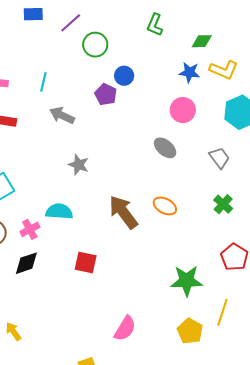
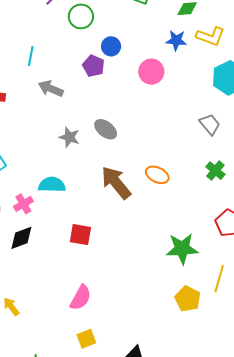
pink circle: (183, 110) -> (151, 72), moved
gray ellipse: (165, 148) -> (106, 129), moved
pink semicircle: (125, 328) -> (81, 298), moved

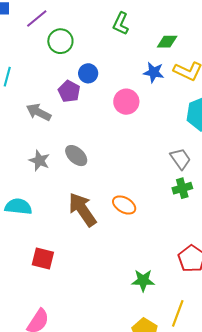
gray arrow: (51, 89) -> (39, 112), moved
green cross: (215, 171) -> (182, 188), moved, turned 30
green star: (182, 249) -> (143, 280), size x0.7

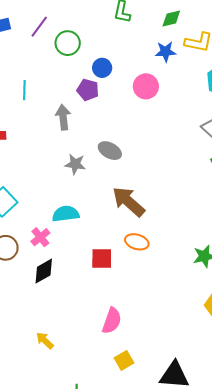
gray arrow: (39, 112) -> (63, 117), turned 70
orange ellipse: (124, 205) -> (137, 242), moved

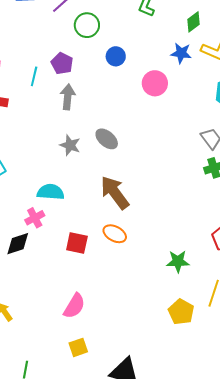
green diamond: (171, 19) -> (193, 22), turned -35
cyan line: (24, 90) -> (34, 76), moved
purple pentagon: (88, 90) -> (62, 63), moved
pink cross: (40, 237) -> (35, 218), moved

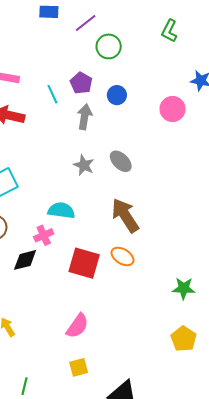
blue circle: (116, 56) -> (117, 95), moved
cyan line: (34, 76) -> (52, 94), turned -42
red square: (77, 243) -> (84, 263), size x1.4

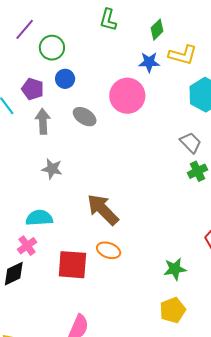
blue circle: (117, 95) -> (65, 79), moved
pink circle: (173, 109) -> (127, 96), size x1.4
gray ellipse: (121, 161) -> (85, 117), moved
yellow pentagon: (184, 339) -> (173, 310), moved, turned 30

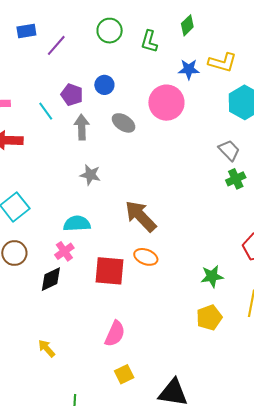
green L-shape: (108, 20) -> (149, 41), moved
purple line: (25, 29) -> (56, 45), moved
green diamond: (157, 30) -> (187, 25), moved
green circle: (52, 48) -> (110, 31), moved

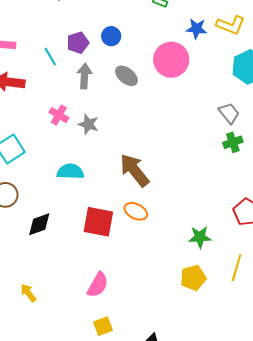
purple pentagon: (72, 95) -> (78, 43), turned 30
pink cross: (64, 251) -> (59, 115), moved, turned -30

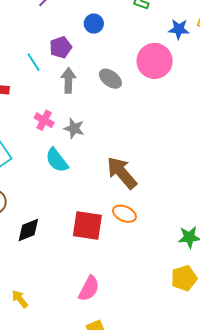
blue circle: (111, 36) -> (94, 24), moved
cyan semicircle: (70, 172) -> (57, 160), moved, turned -128

